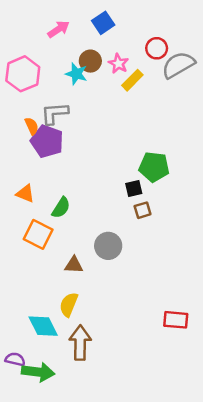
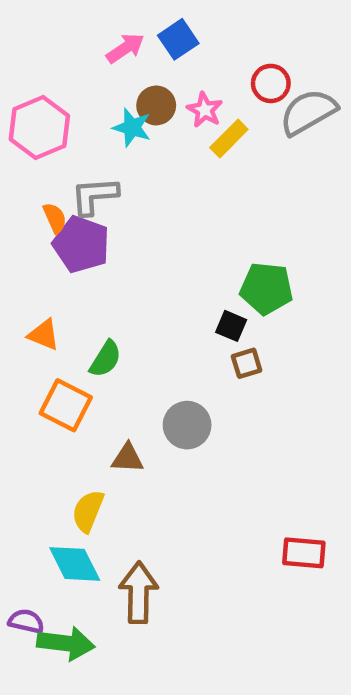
pink arrow: (58, 29) -> (125, 48), moved
black square: (134, 189) -> (231, 326), turned 36
yellow semicircle: (69, 305) -> (88, 511), moved

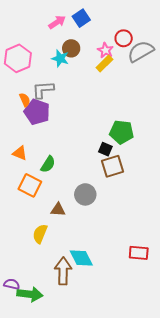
pink star: (205, 110) -> (105, 50), moved
brown square: (247, 363) -> (112, 166), size x1.6
cyan diamond: (75, 564) -> (81, 258), moved

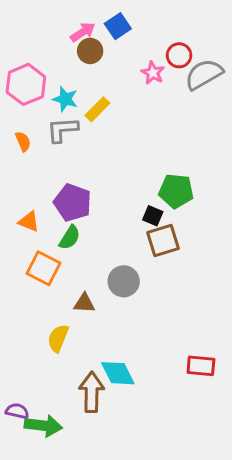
brown circle: (71, 48) -> (90, 51), moved
cyan star: (60, 58) -> (65, 99), moved
yellow rectangle: (104, 63) -> (97, 109), moved
orange semicircle: (25, 100) -> (23, 141), moved
purple pentagon: (37, 112) -> (73, 203), moved

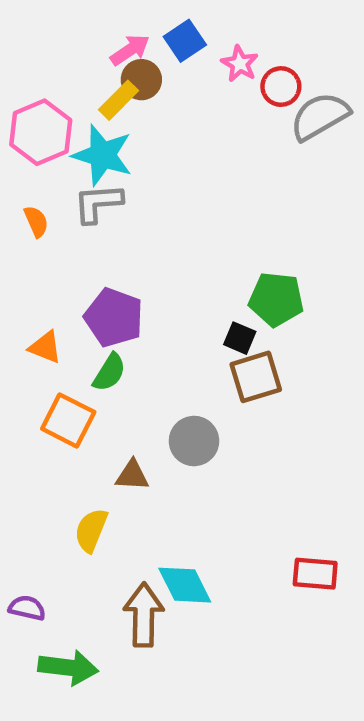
pink star: (153, 73) -> (240, 64), moved
cyan star: (65, 99) -> (103, 155), size x1.5
yellow rectangle: (97, 109) -> (119, 100), moved
purple semicircle: (17, 411) -> (27, 608), moved

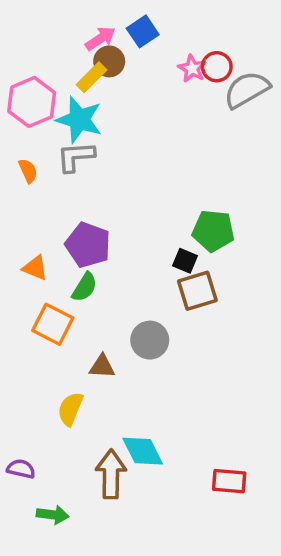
pink star: (240, 64) -> (192, 68), moved
red rectangle: (315, 574) -> (229, 481), moved
green arrow: (68, 667) -> (53, 515), size x0.7

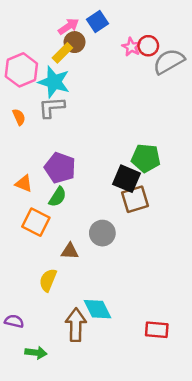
black square: (185, 261) -> (127, 179), size x1.6

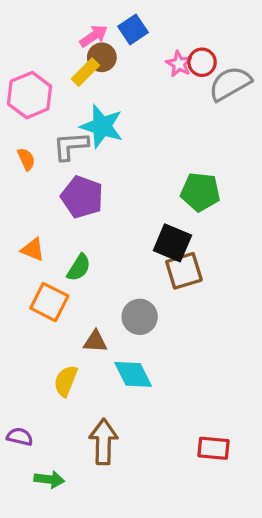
cyan star: (54, 82) -> (102, 126), moved
green pentagon: (146, 158) -> (200, 192), moved
purple pentagon: (60, 168) -> (82, 197), moved
cyan diamond: (97, 309) -> (133, 374), moved

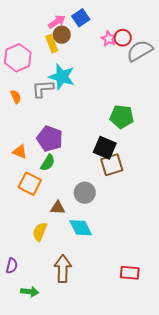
yellow rectangle: (85, 72) -> (52, 44), turned -66
purple pentagon: (82, 197) -> (50, 139), moved
purple semicircle: (20, 437) -> (12, 266), turned 91

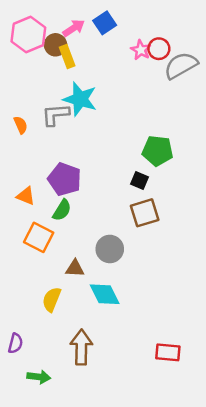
brown circle: (62, 35) -> (55, 45), moved
pink hexagon: (18, 58) -> (28, 34), moved
black square: (105, 148) -> (139, 180), moved, size x0.6

